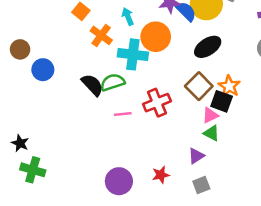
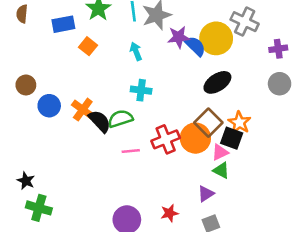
orange cross: (101, 35) -> (83, 110), moved
orange circle: (156, 37) -> (195, 138), moved
cyan cross: (133, 54) -> (141, 90), size x0.7

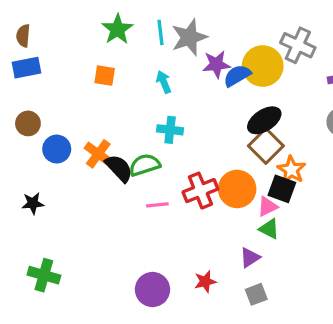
blue rectangle: (63, 24) -> (26, 68), moved
orange square: (88, 46) -> (105, 76), turned -30
blue semicircle: (195, 46) -> (237, 76), turned -75
brown square: (208, 123) -> (266, 146), moved
black star: (26, 181) -> (33, 203), moved, turned -30

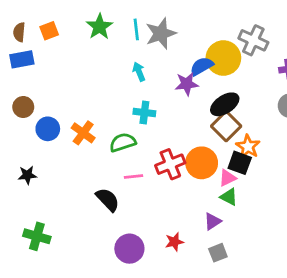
purple star: (216, 64) -> (187, 84), moved
orange square: (105, 76) -> (49, 31), moved, turned -30
black semicircle: (119, 168) -> (108, 200), moved

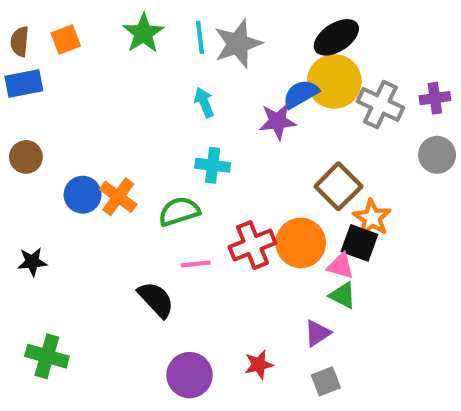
gray cross: (253, 40) -> (380, 104), moved
black ellipse: (225, 104) -> (336, 37), moved
blue circle: (48, 129) -> (83, 195), moved
pink triangle: (227, 178) -> (341, 266), turned 42

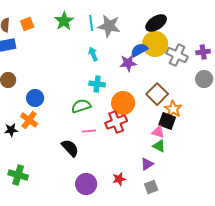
gray star: (238, 44) -> (109, 26), turned 30
orange cross: (118, 197) -> (29, 120), moved
orange circle: (301, 243) -> (123, 103), moved

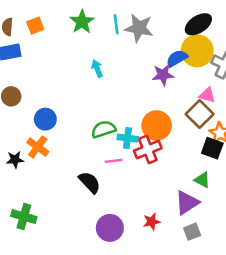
cyan arrow: (93, 54) -> (97, 69), moved
cyan cross: (97, 84) -> (128, 138), moved
pink triangle: (158, 132) -> (207, 95), moved
purple triangle: (147, 164) -> (187, 203), size x1.5

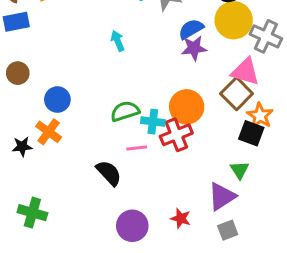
blue semicircle: (177, 58) -> (191, 29), moved
pink triangle: (207, 95) -> (245, 72), size x1.5
green triangle: (202, 180) -> (239, 170), turned 30
red star: (152, 222) -> (181, 218), turned 30

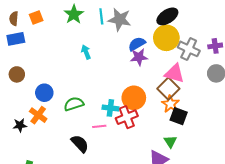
green semicircle: (125, 111) -> (74, 104), moved
orange star: (260, 116) -> (170, 104), moved

